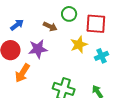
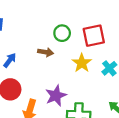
purple star: (38, 49) -> (56, 96), moved

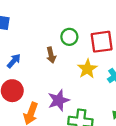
brown arrow: (46, 52) -> (51, 55), turned 64

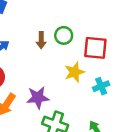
brown arrow: (51, 55) -> (41, 40), moved

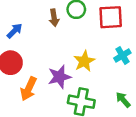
yellow star: (75, 72) -> (84, 61), moved

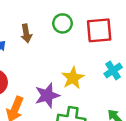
brown arrow: (54, 18) -> (26, 33), moved

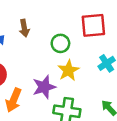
green circle: (62, 23) -> (60, 43), moved

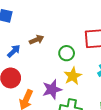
brown arrow: (24, 28) -> (37, 40), turned -104

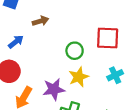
brown arrow: (37, 40) -> (40, 21), moved

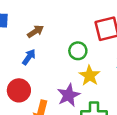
blue arrow: (16, 42) -> (29, 57), moved

